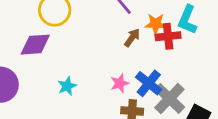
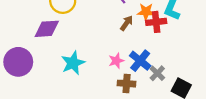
cyan star: (67, 86) -> (73, 63), size x1.5
gray cross: (169, 99) -> (157, 73), size x0.6

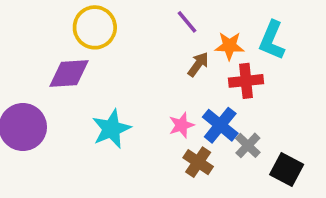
red cross: (156, 22) -> (246, 81), moved
brown cross: (127, 84) -> (198, 162), turned 30

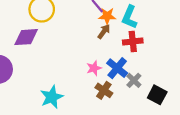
cyan L-shape: (272, 40) -> (129, 17), moved
orange star: (229, 46) -> (107, 16), moved
cyan star: (111, 129) -> (52, 97), moved

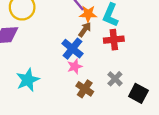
blue cross: (117, 68) -> (72, 49), moved
cyan star: (52, 97) -> (28, 80), moved

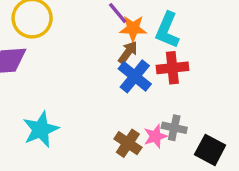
blue cross: (72, 49) -> (135, 76), moved
pink star: (75, 66) -> (155, 136), moved
gray cross: (115, 79) -> (174, 128), turned -32

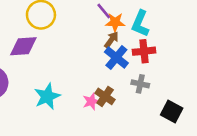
gray cross: (174, 128) -> (140, 84), moved
pink star: (155, 136) -> (91, 101), moved
brown cross: (128, 143) -> (105, 96), moved

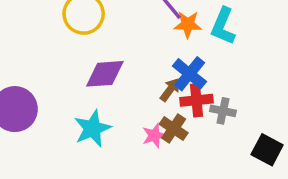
brown arrow: (111, 40) -> (170, 90), moved
purple diamond: (23, 46) -> (105, 74), moved
red cross: (144, 51) -> (197, 100), moved

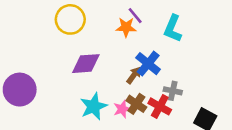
orange star: (188, 24) -> (126, 27), moved
red cross: (197, 100) -> (160, 106), moved, turned 35
cyan star: (92, 128) -> (94, 106), moved

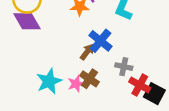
purple diamond: (86, 64) -> (27, 21), moved, turned 64
red cross: (160, 106) -> (140, 85), moved

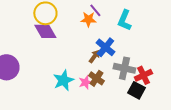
gray cross: (124, 67) -> (124, 68), size x1.5
red cross: (140, 85) -> (143, 75), moved, turned 36
black square: (154, 94) -> (136, 90), moved

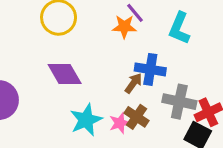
purple diamond: (45, 31) -> (65, 74), moved
blue cross: (105, 47) -> (150, 69), turned -30

